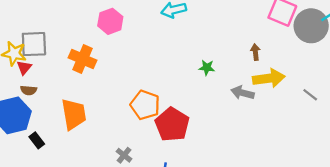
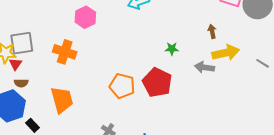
red pentagon: (172, 124) -> (157, 82), moved

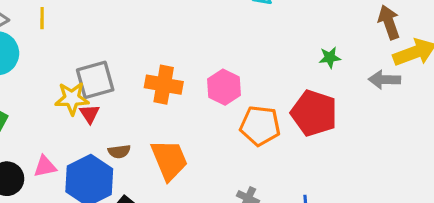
pink hexagon: (85, 17) -> (224, 87), moved
brown arrow: (212, 31) -> (389, 22), size x1.5
brown semicircle: (21, 83) -> (119, 151), moved

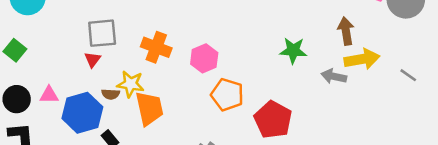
green star: (330, 58) -> (293, 50), size x1.5
yellow star: (72, 98) -> (131, 84), moved
red pentagon: (314, 113) -> (273, 120), moved

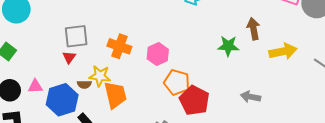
brown arrow: (346, 31) -> (253, 29), moved
gray arrow: (334, 76) -> (251, 97), moved
red pentagon: (273, 120) -> (194, 100), moved

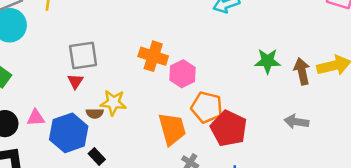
brown arrow: (253, 29) -> (302, 71), moved
orange cross: (119, 46) -> (153, 56), moved
orange trapezoid: (115, 95) -> (172, 129), moved

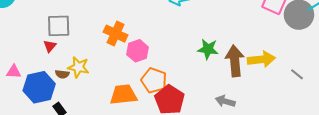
brown arrow: (302, 71) -> (235, 61), size x1.4
orange trapezoid: (172, 129) -> (124, 95), turned -88

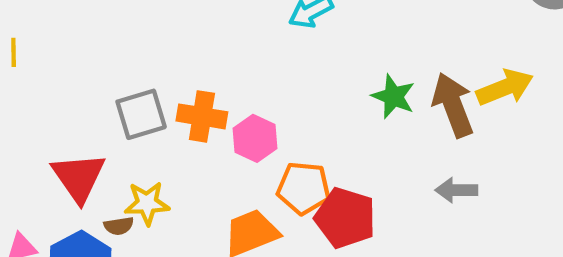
gray square: (59, 26) -> (141, 114), moved
red triangle: (50, 46) -> (79, 177), size x2.0
green star: (208, 49) -> (393, 96), turned 30

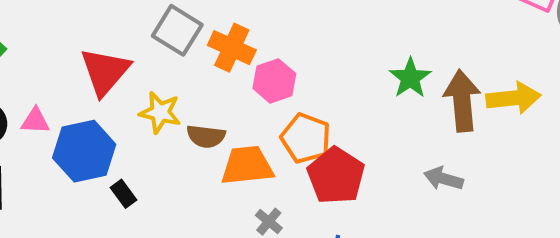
gray square: (141, 114) -> (177, 30), turned 33
brown semicircle: (119, 226) -> (206, 136), moved, size x1.4

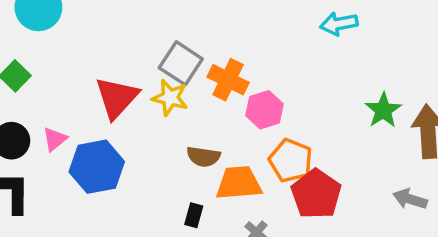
yellow star: (160, 112) -> (170, 98), moved
pink triangle: (35, 121) -> (55, 139), turned -44
black rectangle: (123, 194) -> (194, 215), moved, turned 50

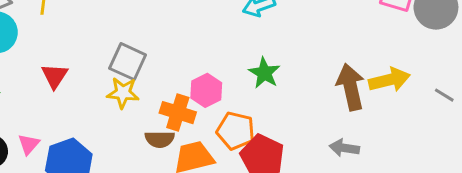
orange cross: (228, 80) -> (178, 113), moved
red triangle: (117, 98) -> (55, 76), moved, size x0.7
green star: (383, 110) -> (264, 73), moved

